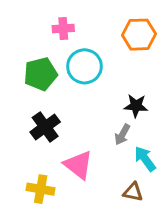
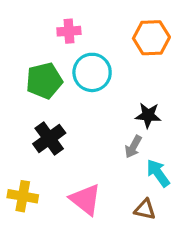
pink triangle: (78, 165) -> (85, 200), moved
yellow cross: (41, 189) -> (23, 196), moved

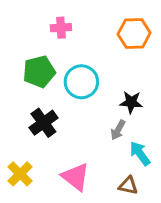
cyan circle: (92, 72) -> (81, 82), moved
yellow cross: (23, 196) -> (20, 174), turned 35

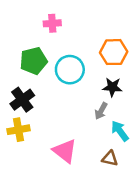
orange hexagon: (134, 34) -> (114, 52), moved
black cross: (43, 123) -> (22, 100), moved
yellow cross: (20, 174) -> (18, 130), moved, turned 35

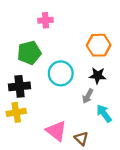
cyan circle: (70, 70) -> (61, 73), moved
black cross: (22, 100) -> (20, 86), turned 30
brown triangle: (110, 158) -> (81, 138), moved, turned 32

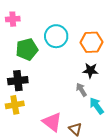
pink cross: (46, 20) -> (13, 19), moved
cyan circle: (61, 73) -> (56, 36), moved
gray arrow: (88, 96) -> (81, 90), turned 120

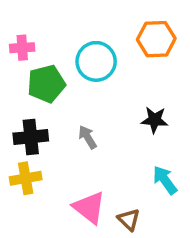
pink cross: (13, 19) -> (22, 48), moved
orange hexagon: (91, 42) -> (156, 39), moved
gray arrow: (81, 90) -> (88, 137), moved

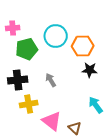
orange hexagon: (156, 39) -> (83, 46), moved
yellow cross: (26, 178) -> (29, 104), moved

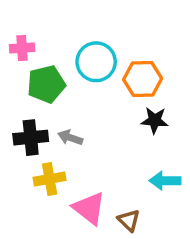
gray arrow: (51, 80) -> (70, 138), moved, turned -40
cyan arrow: (96, 105) -> (165, 181), turned -54

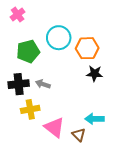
pink cross: (22, 48) -> (18, 14), moved, turned -32
cyan arrow: (165, 181) -> (95, 119), moved

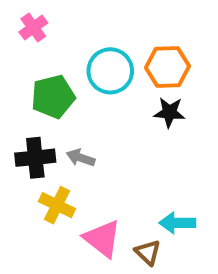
orange hexagon: (87, 48) -> (167, 67), moved
black star: (95, 74) -> (169, 112), moved
yellow cross: (30, 109) -> (57, 205), turned 36

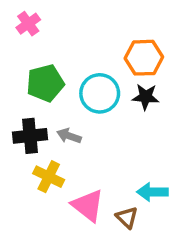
cyan circle: (110, 71) -> (100, 93), moved

